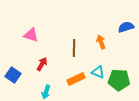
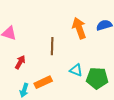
orange arrow: (101, 42) -> (79, 28), moved, size x1.5
orange rectangle: (76, 79) -> (43, 82), moved

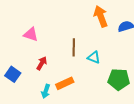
orange arrow: (79, 28) -> (101, 16), moved
cyan triangle: (76, 70) -> (94, 57), moved

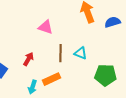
pink triangle: (31, 34) -> (45, 27), moved
brown line: (74, 47) -> (60, 53), moved

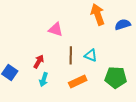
orange rectangle: (51, 79) -> (78, 81), moved
cyan arrow: (32, 87) -> (44, 79), moved

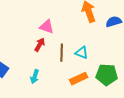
red arrow: (39, 61) -> (40, 45), moved
orange rectangle: (78, 81) -> (79, 79), moved

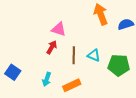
green pentagon: (107, 75) -> (119, 65), moved
orange rectangle: (79, 79) -> (72, 85), moved

